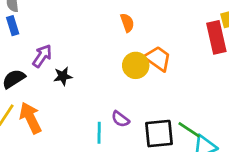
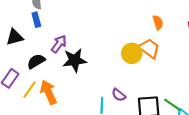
orange semicircle: (127, 23) -> (158, 22), moved
black star: (63, 76) -> (75, 60), size x1.6

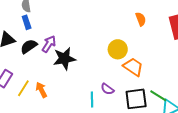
orange trapezoid: (149, 48) -> (133, 67), moved
black semicircle: (36, 61) -> (29, 46), moved
orange arrow: (48, 92) -> (41, 90), size x0.7

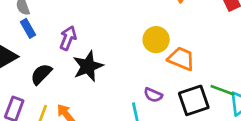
purple arrow: (49, 44) -> (68, 38), moved
black semicircle: (29, 46) -> (41, 74), moved

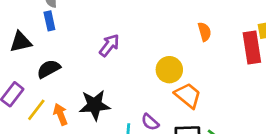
purple arrow: (68, 38) -> (109, 45), moved
black star: (88, 66) -> (95, 105), moved

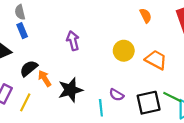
purple arrow: (109, 45) -> (73, 41), turned -42
orange trapezoid: (188, 95) -> (156, 60), moved
orange arrow: (60, 114) -> (45, 78), moved

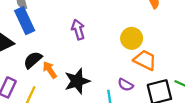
blue rectangle: (22, 31) -> (25, 21), size x1.6
orange trapezoid: (156, 60) -> (145, 60), moved

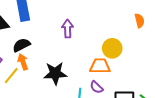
orange trapezoid: (145, 60) -> (100, 66), moved, turned -40
orange arrow: (50, 70) -> (23, 62), moved

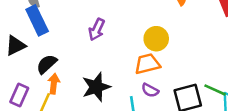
purple arrow: (68, 29) -> (97, 30), turned -138
orange arrow: (23, 62) -> (54, 84), turned 42

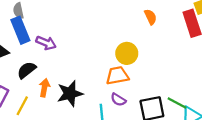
purple arrow: (97, 30) -> (46, 43), moved, turned -96
orange arrow: (54, 84) -> (44, 88), moved

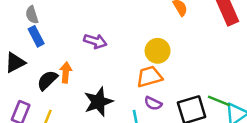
blue rectangle: (20, 30) -> (36, 36), size x0.7
purple arrow: (46, 43) -> (95, 41), moved
orange arrow: (44, 88) -> (66, 72), moved

